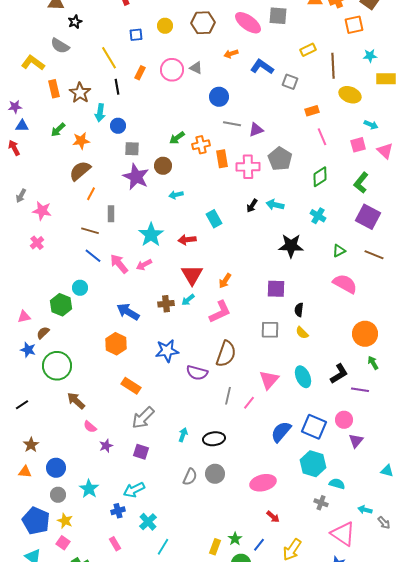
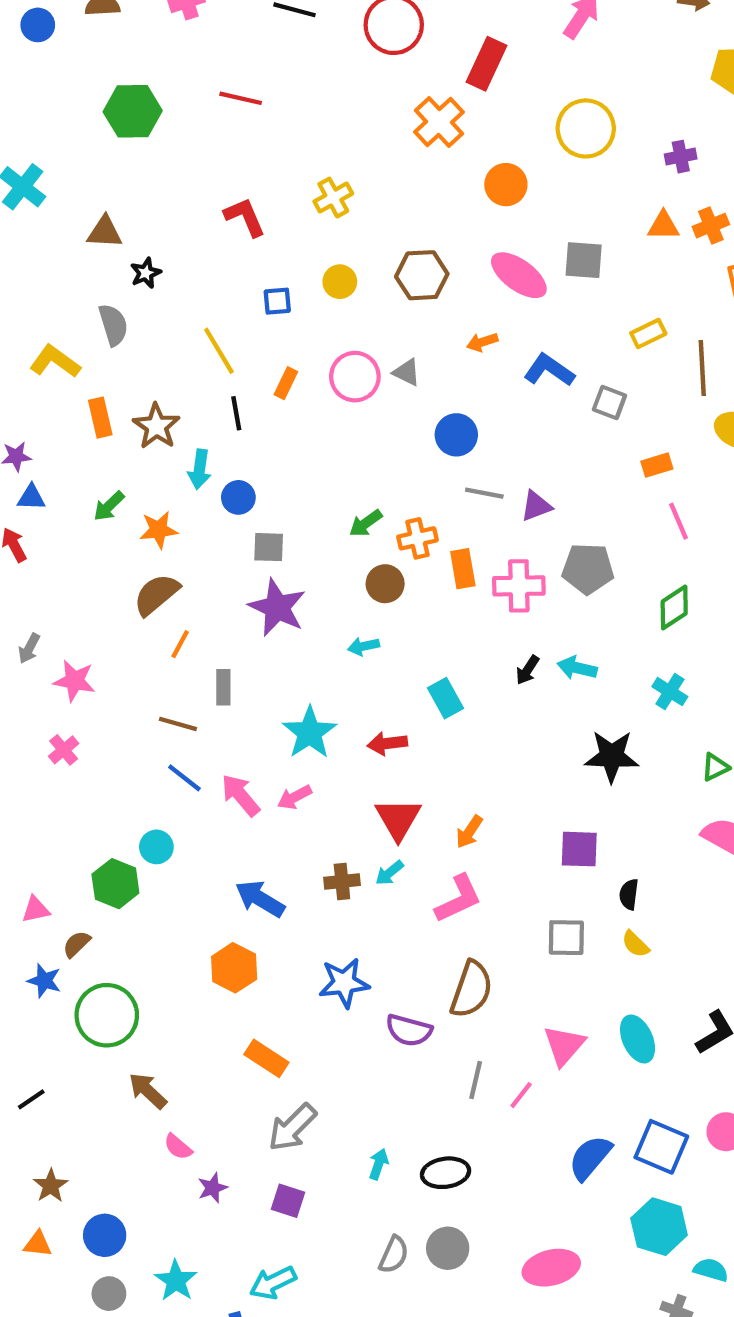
gray semicircle: (60, 46) -> (113, 325), turned -138
gray pentagon: (280, 159) -> (588, 569), turned -30
brown circle: (163, 166) -> (385, 584), moved

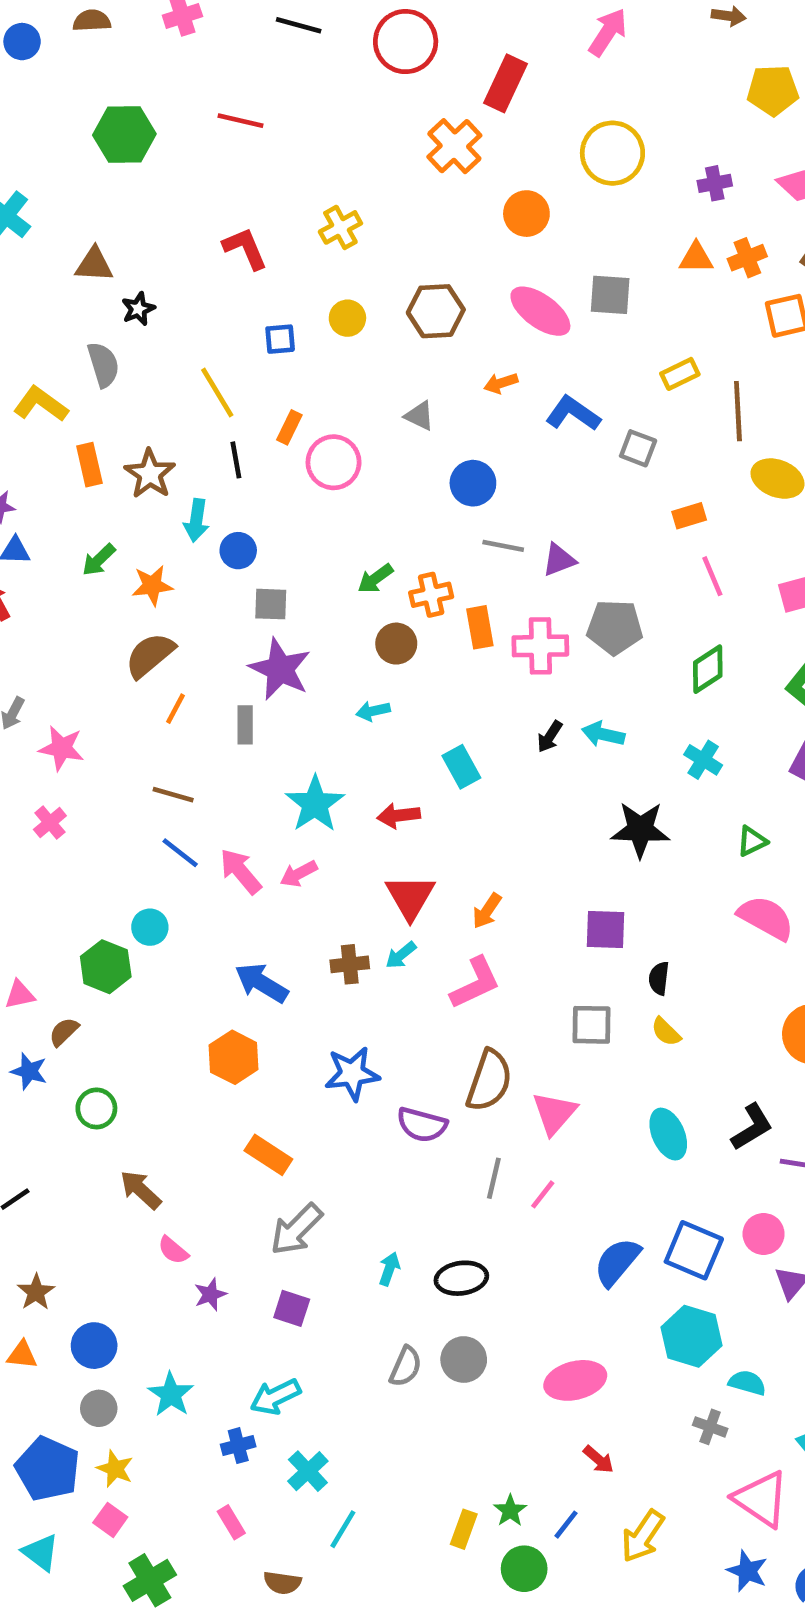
pink circle: (355, 377) -> (334, 462), moved
gray rectangle: (223, 687) -> (245, 725), moved
green circle: (107, 1015) -> (96, 1108), size x0.6
pink triangle: (564, 1045) -> (554, 1113), moved

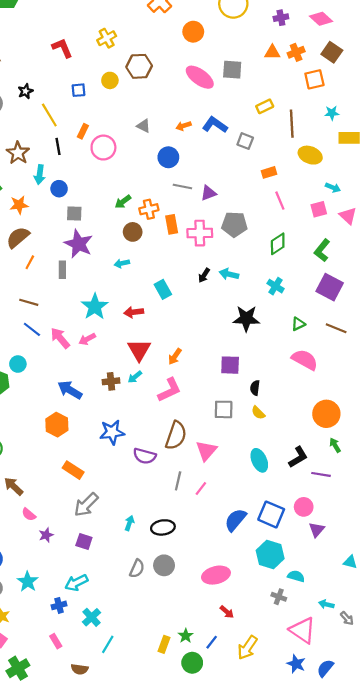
black star: (138, 309) -> (25, 91), moved
brown hexagon: (436, 311) -> (139, 66), moved
orange arrow: (501, 383) -> (184, 126), moved

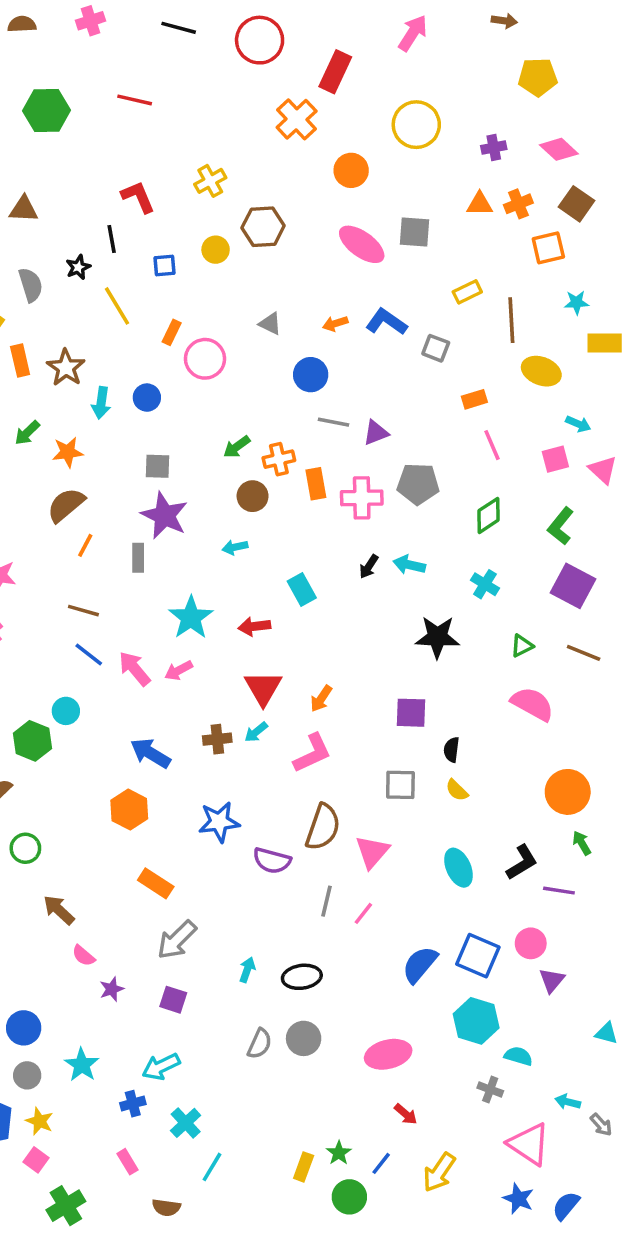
black line: (58, 146) -> (112, 239), moved
blue circle: (59, 189) -> (147, 398), moved

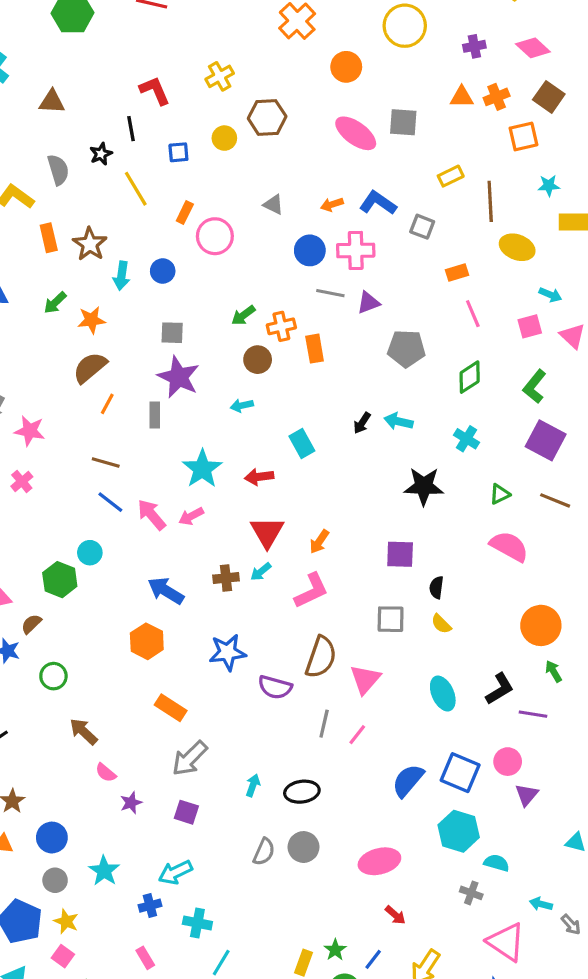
pink cross: (362, 498) -> (356, 250), moved
cyan cross: (186, 1123) -> (197, 923), turned -36

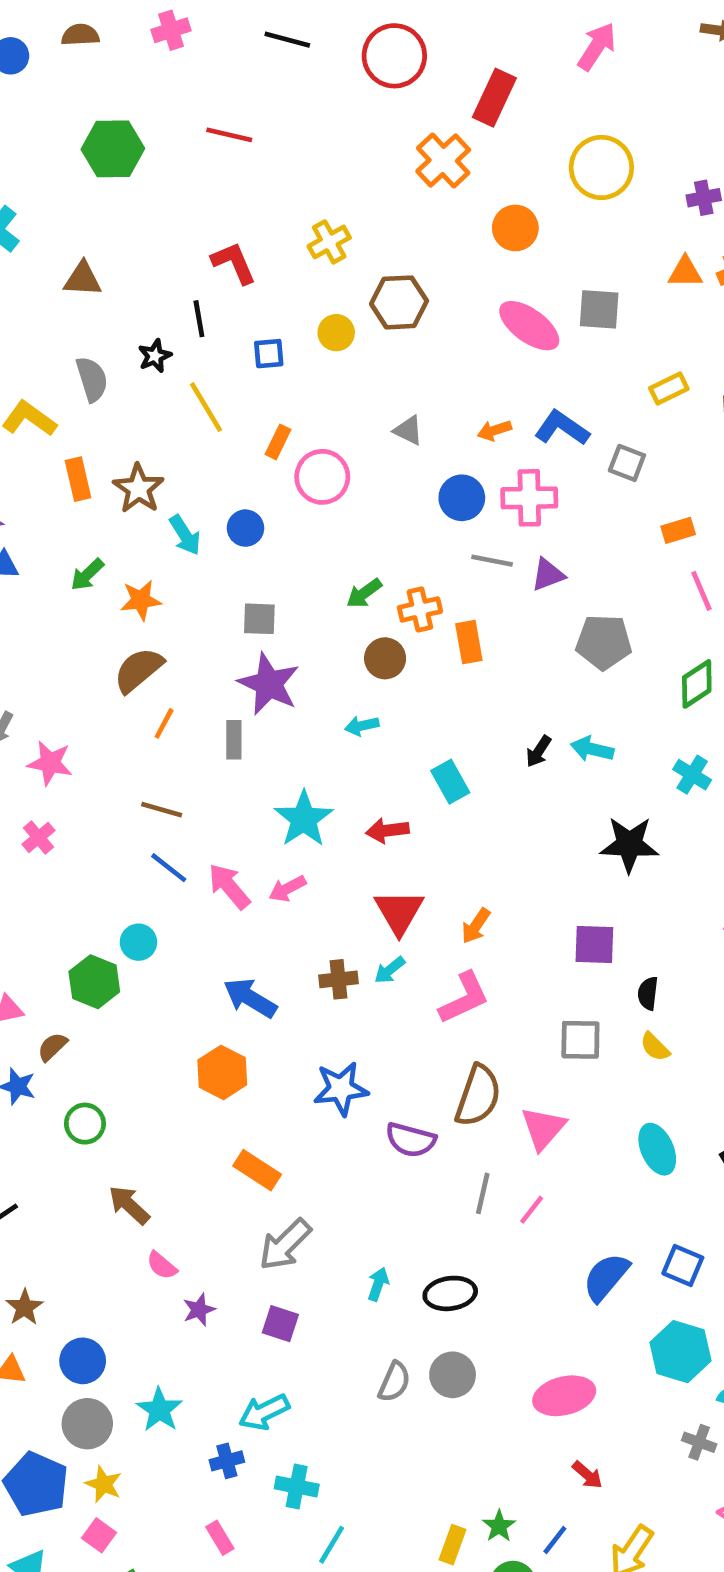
cyan arrow: (122, 276) -> (185, 535), turned -40
blue square: (460, 773) -> (683, 1265), size x0.7
gray circle: (55, 880) -> (87, 1424), size x1.4

